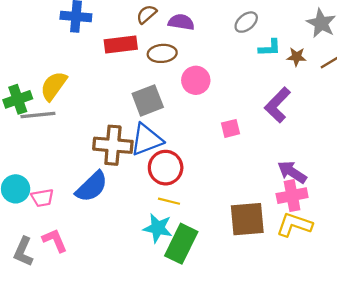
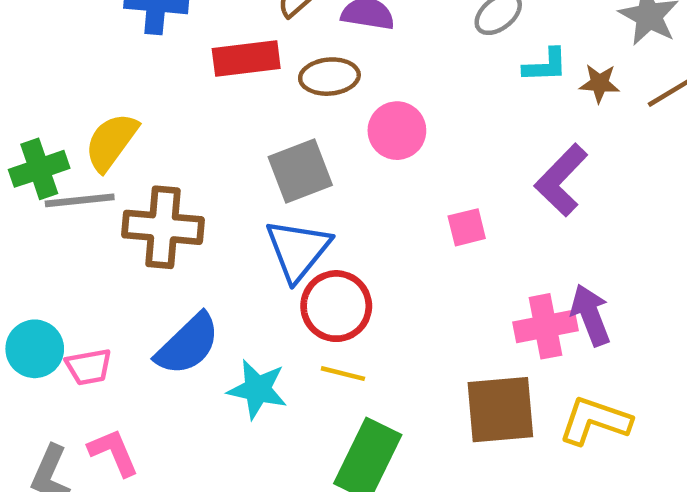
blue triangle: (147, 140) -> (298, 250), turned -30
brown cross: (113, 145) -> (163, 227), moved
purple arrow: (292, 172) -> (590, 315), turned 36
pink cross: (292, 196) -> (545, 326), moved
cyan star: (158, 228) -> (257, 389), moved

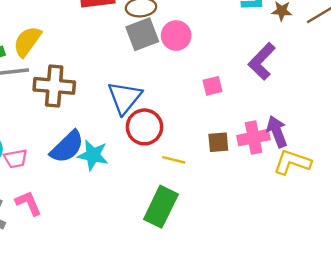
gray square: (300, 171) -> (142, 34), moved
yellow line: (343, 374) -> (174, 160), moved
cyan star: (257, 389) -> (93, 155), moved
brown square: (500, 410) -> (218, 142), moved, size x0.6
yellow L-shape: (595, 421) -> (292, 162), moved

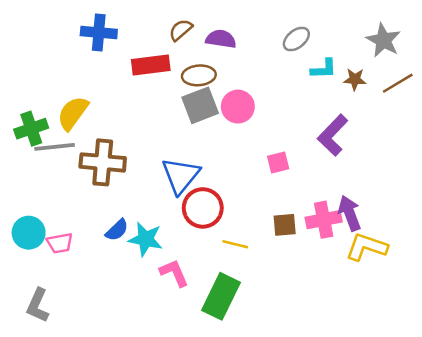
blue semicircle: (67, 147) -> (117, 230), size x0.6
pink L-shape: (28, 203) -> (174, 273), moved

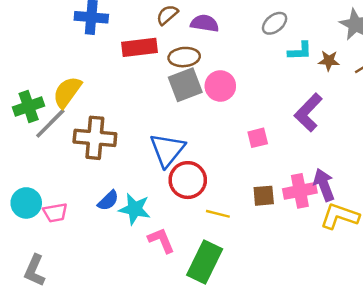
gray line: (55, 147) -> (50, 123), turned -39

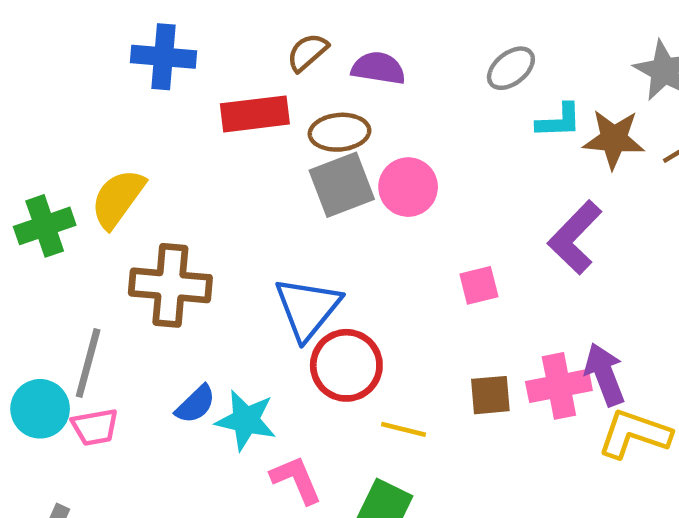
brown star: (329, 61) -> (614, 139), size x1.5
gray line: (50, 123) -> (88, 363), moved, turned -30

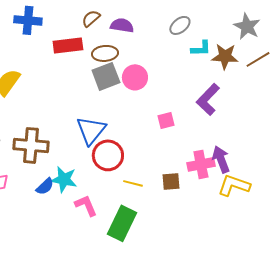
brown cross: (170, 285) -> (31, 145), moved
brown square: (490, 395) -> (171, 181), moved
blue semicircle: (196, 404) -> (45, 186), moved

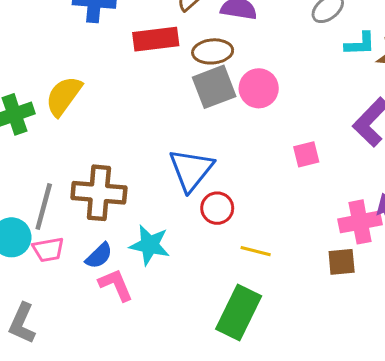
red circle: (108, 155) -> (217, 208), size x0.7
brown square: (171, 181) -> (342, 262), moved
blue semicircle: (45, 186) -> (99, 256), moved
pink L-shape: (86, 205) -> (116, 285), moved

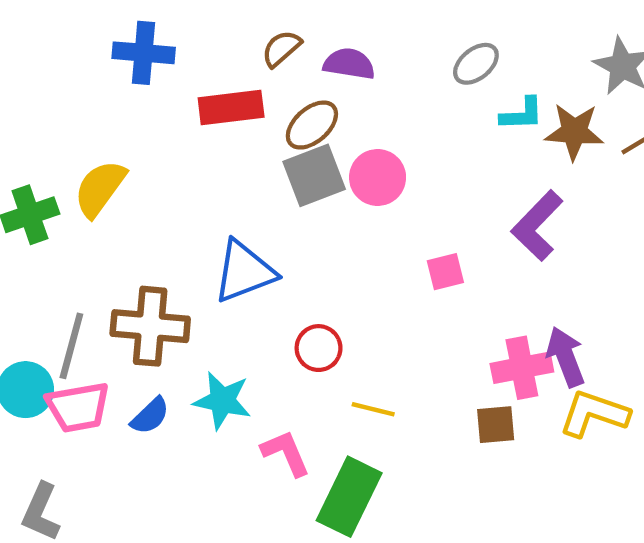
brown ellipse: (213, 51) -> (312, 125), turned -36
blue triangle: (191, 170) -> (244, 272), moved, turned 30
pink trapezoid: (48, 250) -> (78, 407), size x1.4
pink L-shape: (116, 285) -> (286, 453), moved

